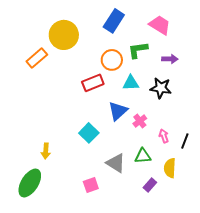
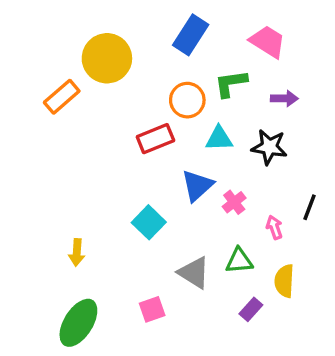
black line: (185, 141) -> (309, 207), moved
green ellipse: (30, 183) -> (78, 323), moved

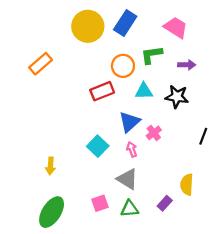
yellow circle: (107, 58) -> (88, 26), moved
pink arrow: (274, 227) -> (132, 149), moved
green triangle: (239, 261) -> (130, 209), moved

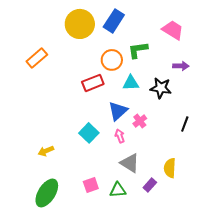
pink trapezoid: (176, 27) -> (173, 30), moved
purple arrow: (187, 65) -> (181, 66), moved
yellow arrow: (50, 166) -> (46, 151), turned 63
gray triangle: (127, 179) -> (130, 163), moved

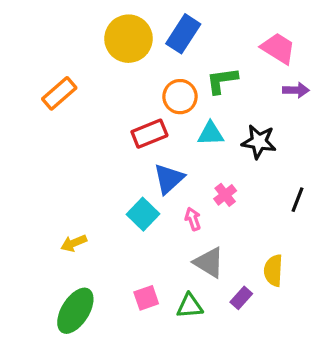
purple arrow: (181, 66) -> (296, 90), moved
blue triangle: (118, 111) -> (169, 179), moved

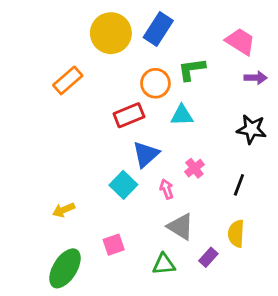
orange rectangle: (59, 93) -> (68, 80), moved
black star: (259, 142) -> (251, 129), moved
black line: (298, 200) -> (239, 185), moved
pink square: (146, 298) -> (114, 245), moved

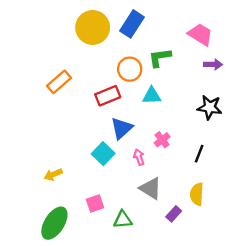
orange rectangle: (68, 80) -> (59, 82), moved
green triangle: (164, 264) -> (123, 220), moved

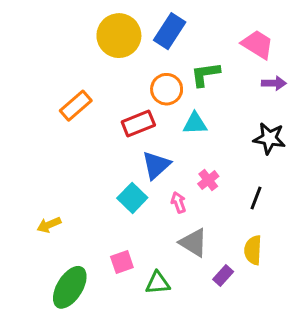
yellow arrow: (53, 174) -> (49, 225), moved

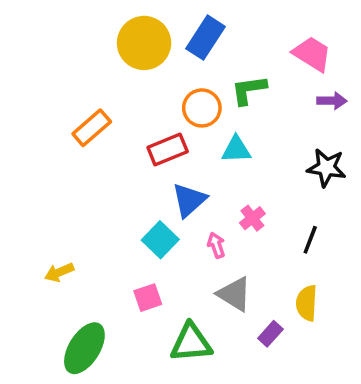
pink square: (122, 262) -> (148, 298), moved
green triangle: (158, 283) -> (191, 343), size x1.4

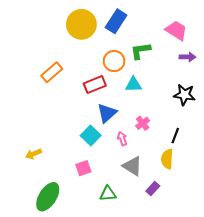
yellow semicircle: (307, 303) -> (167, 159), moved
green triangle: (191, 343) -> (108, 194), size x0.7

